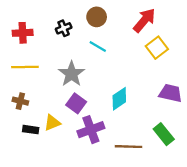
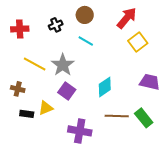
yellow line: (25, 67) -> (35, 64), moved, turned 30
purple cross: (91, 130) -> (80, 131), moved, turned 30
brown line: (128, 147) -> (117, 116), moved

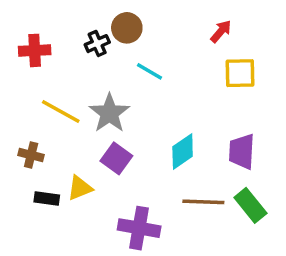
brown circle: (85, 15) -> (127, 28), moved
red arrow: (127, 18) -> (221, 31), size x0.6
yellow square: (138, 42) -> (240, 73), turned 36
purple trapezoid: (150, 82) -> (242, 151), moved, turned -100

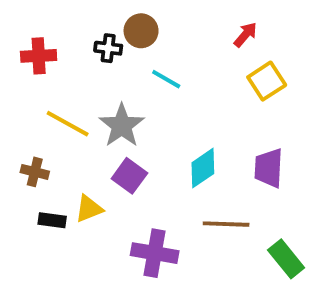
black cross: (97, 44) -> (108, 48), turned 30
yellow square: (240, 73) -> (267, 81), turned -32
green rectangle: (250, 205) -> (286, 259), moved

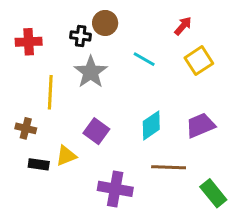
cyan line: (166, 79) -> (144, 59), moved
yellow line: (68, 124) -> (50, 92), turned 64
gray star: (122, 126) -> (91, 72), moved
purple trapezoid: (269, 168) -> (200, 125), turned 64

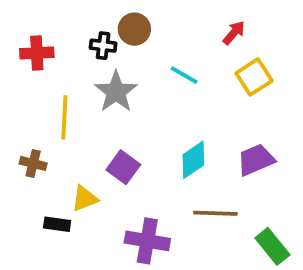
black rectangle: (39, 164) -> (57, 224), moved

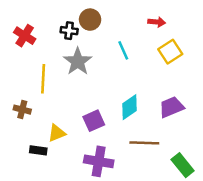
red arrow: (234, 33) -> (157, 22), turned 56
red cross: (37, 53) -> (25, 36), turned 35
cyan line: (184, 75) -> (123, 50), turned 36
purple square: (123, 167) -> (94, 121), moved, turned 30

